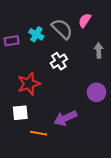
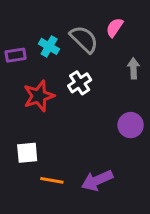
red star: (29, 84) -> (39, 96), moved
purple arrow: (65, 118) -> (97, 180), moved

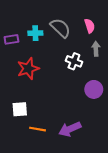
pink semicircle: (115, 28) -> (90, 26), moved, turned 128
cyan cross: (49, 46) -> (35, 33), turned -32
white cross: (80, 83) -> (74, 61), moved, turned -35

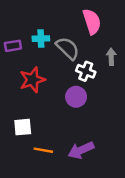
pink semicircle: (90, 26) -> (92, 22), moved, size x1.5
gray semicircle: (60, 28) -> (68, 48), moved
purple circle: (94, 89) -> (76, 97), moved

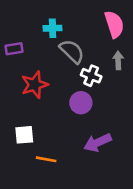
pink semicircle: (92, 22) -> (114, 24), moved
cyan cross: (41, 39) -> (53, 28), moved
purple arrow: (81, 150) -> (98, 143), moved

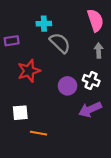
white cross: (91, 76) -> (91, 81), moved
purple arrow: (98, 143) -> (90, 109), moved

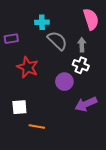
gray arrow: (99, 50) -> (82, 45), moved
red star: (29, 71) -> (28, 67), turned -30
white cross: (91, 81) -> (81, 65), moved

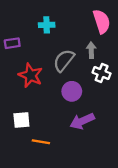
gray semicircle: (57, 41) -> (64, 60), moved, turned -95
white cross: (81, 65) -> (102, 73), moved
purple arrow: (86, 104) -> (82, 121), moved

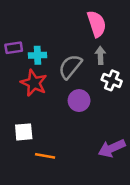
pink semicircle: (102, 21) -> (97, 24), moved
cyan cross: (47, 25) -> (38, 55), moved
purple arrow: (82, 121) -> (112, 148), moved

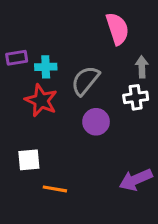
gray arrow: (100, 55) -> (142, 67), moved
white cross: (112, 80) -> (136, 97), turned -30

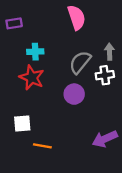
pink semicircle: (117, 29) -> (77, 17), moved
purple rectangle: (17, 58) -> (14, 23), moved
gray semicircle: (85, 81) -> (80, 62), moved

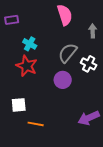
cyan cross: (35, 52) -> (30, 44), turned 32
gray arrow: (109, 52) -> (93, 31), moved
white cross: (105, 75) -> (89, 64), turned 35

